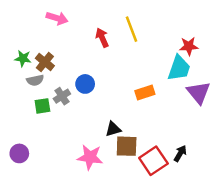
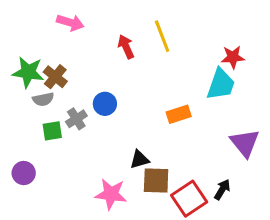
green star: (23, 58) -> (28, 72), size x1.5
purple triangle: (199, 93) -> (245, 143), moved
purple circle: (19, 153) -> (24, 173), moved

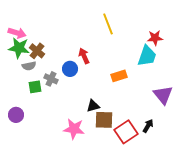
pink arrow: (70, 23) -> (17, 33), moved
red arrow: (126, 47) -> (84, 56), moved
gray cross: (76, 119) -> (51, 79), turned -32

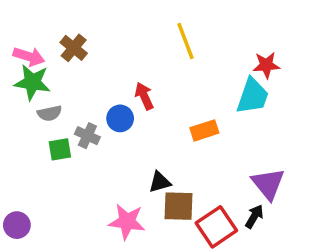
brown cross: (37, 51) -> (74, 48), moved
purple triangle: (163, 95) -> (268, 184), moved
purple circle: (16, 115) -> (17, 225), moved

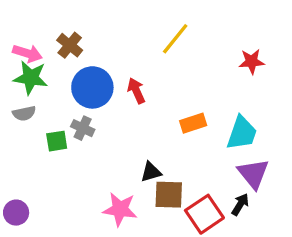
yellow line: (185, 41) -> (175, 39), turned 60
cyan trapezoid: (253, 96) -> (242, 133), moved
gray semicircle: (50, 113) -> (24, 113), moved
blue circle: (120, 118) -> (92, 87), moved, size x1.6

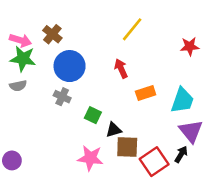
red arrow: (136, 91) -> (121, 69), moved
green square: (57, 141) -> (93, 115), moved, turned 35

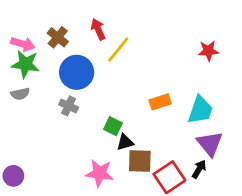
yellow line: (132, 29) -> (118, 49), moved
red arrow: (121, 69) -> (98, 29), moved
green square: (93, 115) -> (113, 126), moved

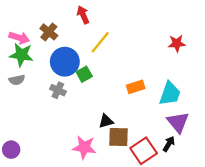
red arrow: (98, 29) -> (83, 15), moved
green square: (113, 126) -> (84, 74), moved, turned 35

